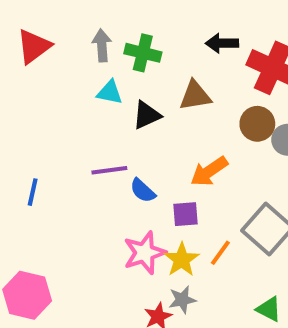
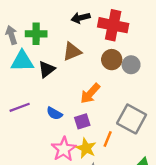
cyan triangle: (110, 92) -> (22, 61), size x1.5
purple line: (109, 170) -> (20, 107), moved

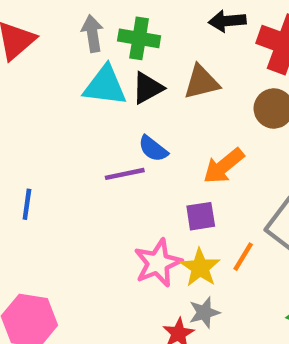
black triangle: (47, 69) -> (147, 88), moved
purple line: (20, 107) -> (125, 174), moved
blue semicircle: (54, 113) -> (153, 149), moved

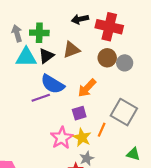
blue semicircle: (153, 149) -> (53, 84), size x1.6

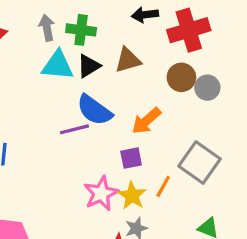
red cross: (109, 27) -> (189, 30), turned -35

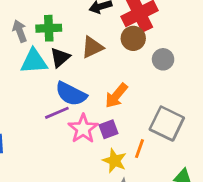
brown circle: (181, 77) -> (133, 38), moved
pink star: (101, 193) -> (83, 129), moved

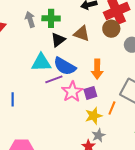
brown triangle: (92, 47) -> (82, 34), turned 42
cyan triangle: (34, 61) -> (41, 63), moved
orange arrow: (116, 96) -> (97, 69), turned -42
yellow star: (115, 161) -> (94, 116), turned 30

